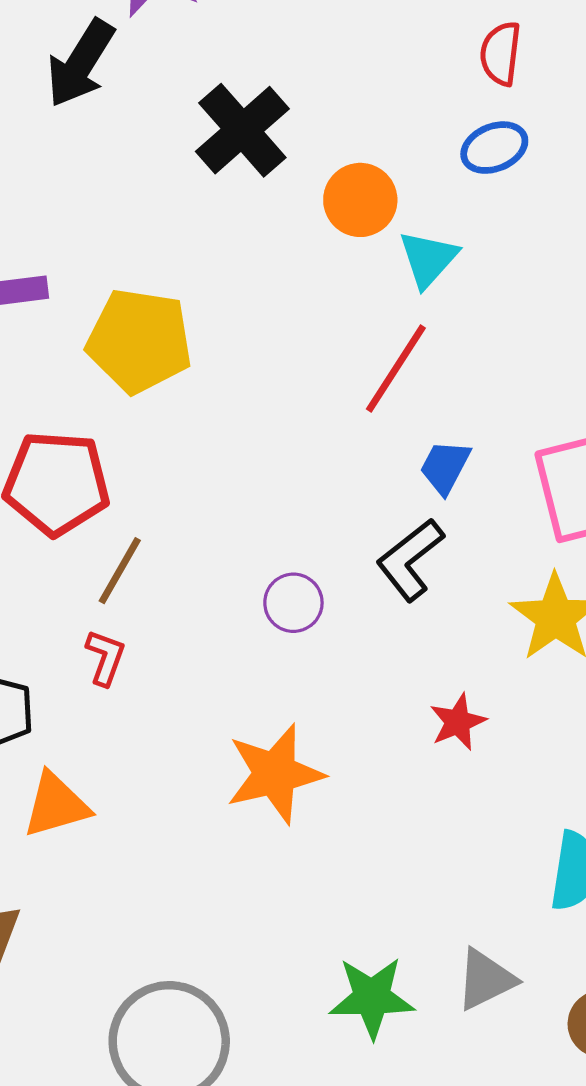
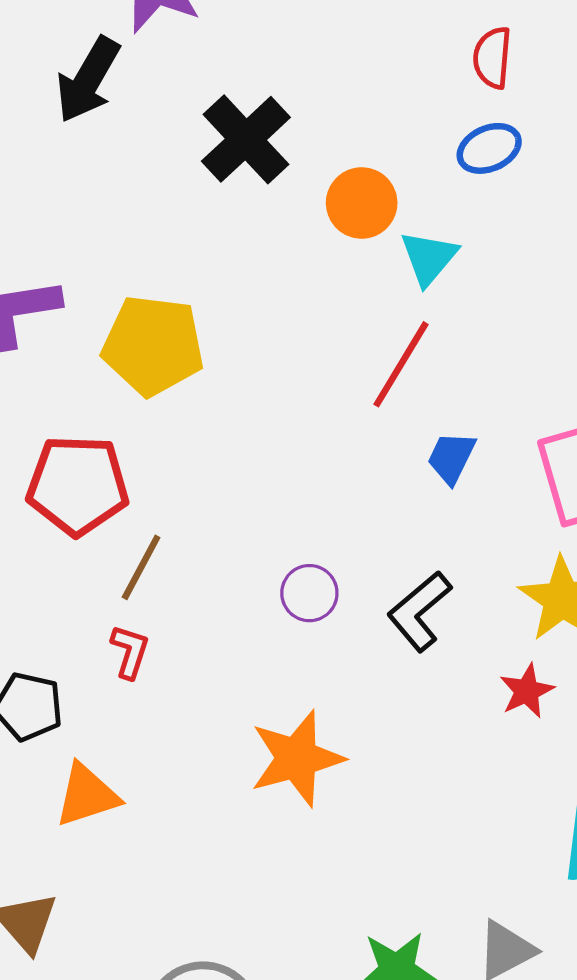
black L-shape: (410, 560) -> (419, 611), moved
red star: (458, 722) -> (527, 691), moved

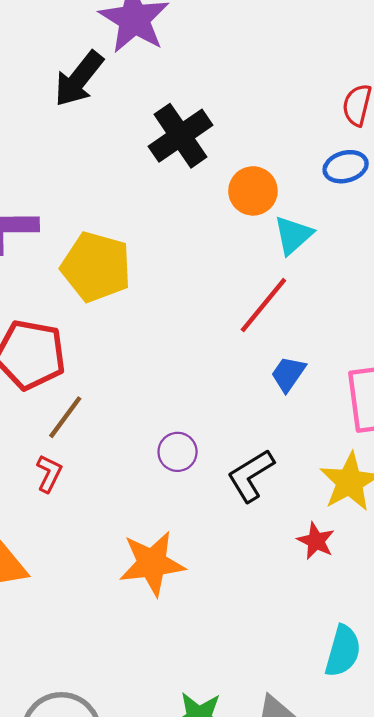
red star: (527, 691) -> (316, 541), turned -30

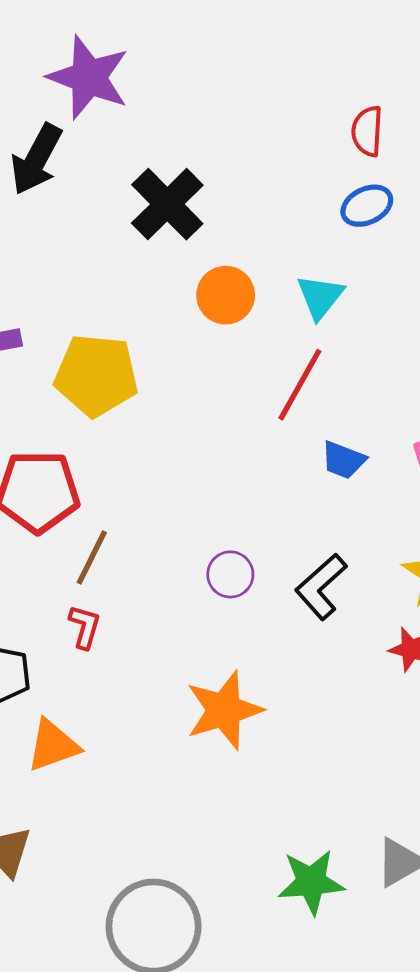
orange circle: (253, 191) -> (226, 295), moved
blue trapezoid: (288, 374) -> (343, 460), turned -93

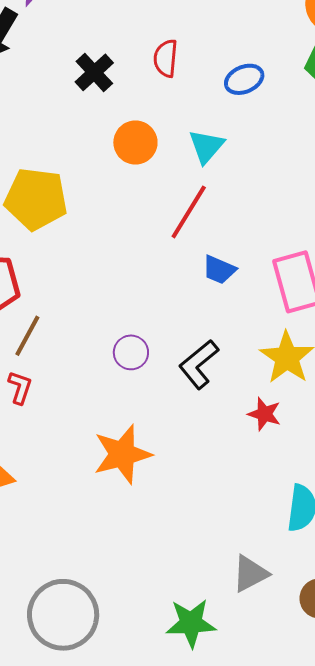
red semicircle: (367, 131) -> (166, 58), moved
black cross: (167, 204) -> (94, 72), size x0.7
green star: (311, 882) -> (191, 623), moved

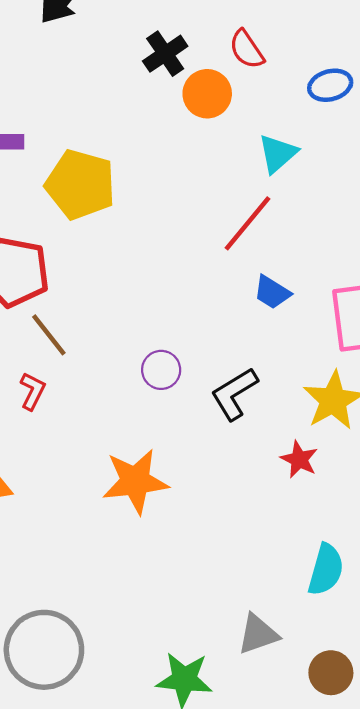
red semicircle: (166, 58) -> (247, 49), turned -48
orange circle: (135, 142) -> (207, 94), moved
brown line: (27, 336) -> (49, 335), turned -75

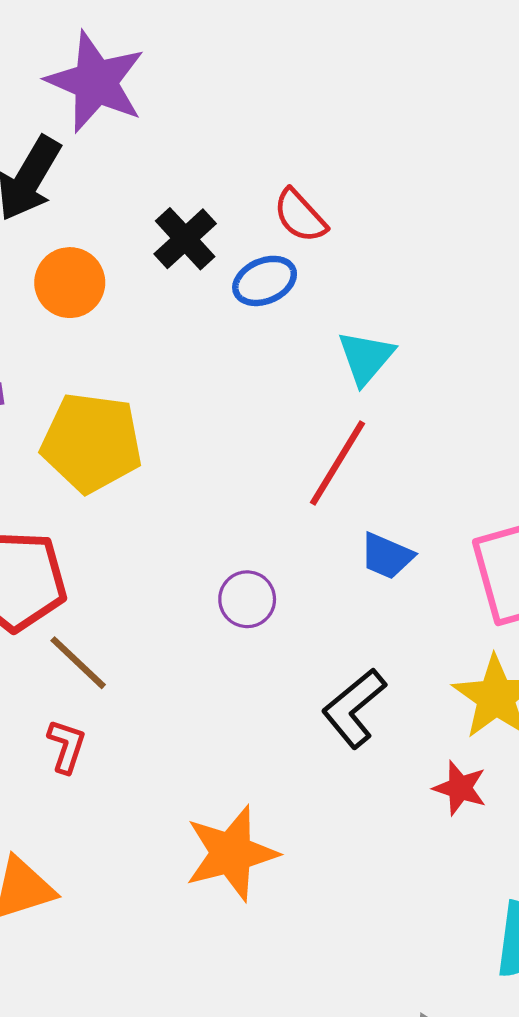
blue ellipse: (330, 85) -> (265, 281), moved
orange circle: (207, 94) -> (70, 283), moved
purple circle: (161, 370) -> (247, 599), moved

